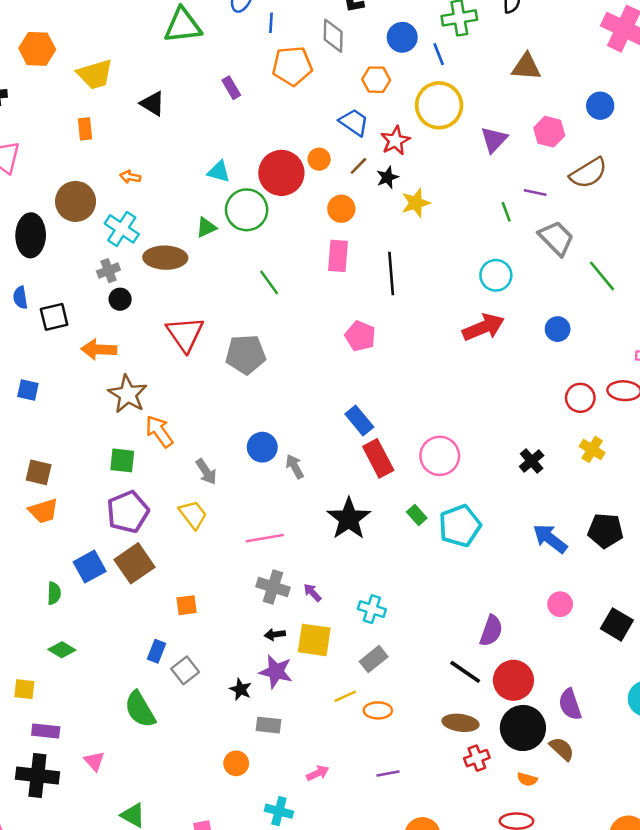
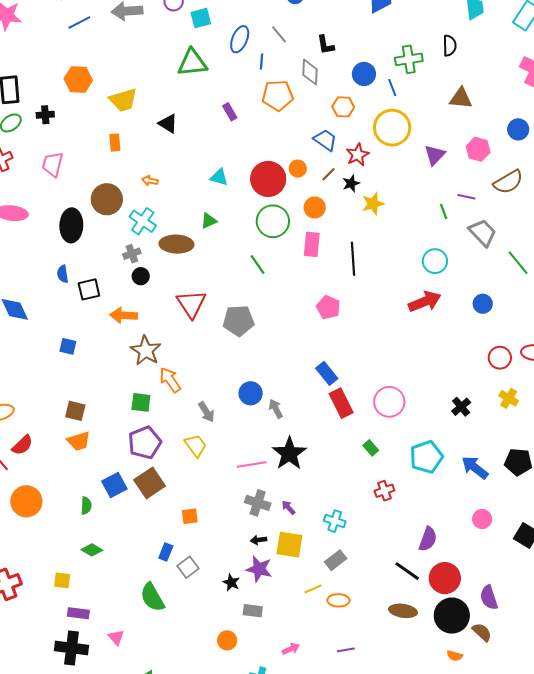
green circle: (247, 210) -> (273, 221), moved
black star: (349, 519) -> (289, 453), moved
cyan pentagon: (460, 526) -> (426, 457), moved
red cross: (477, 758) -> (384, 491), moved

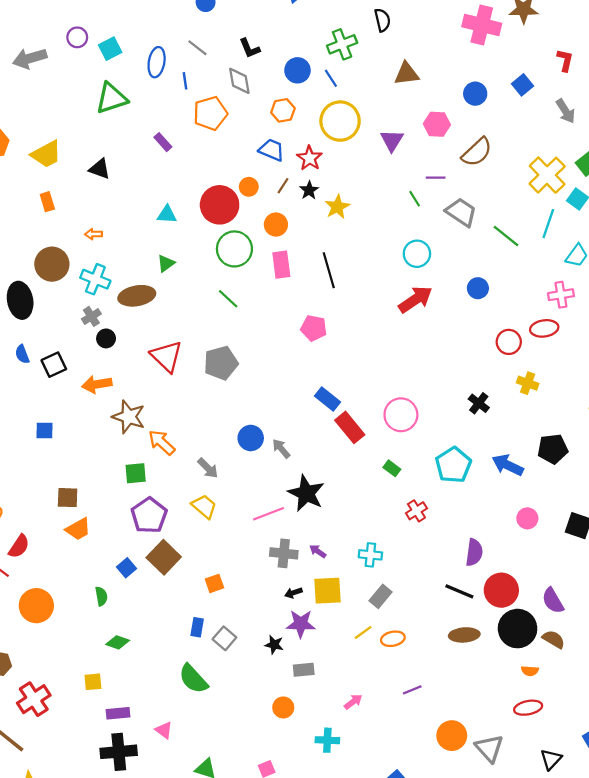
blue square: (114, 485) -> (127, 568), size x0.7

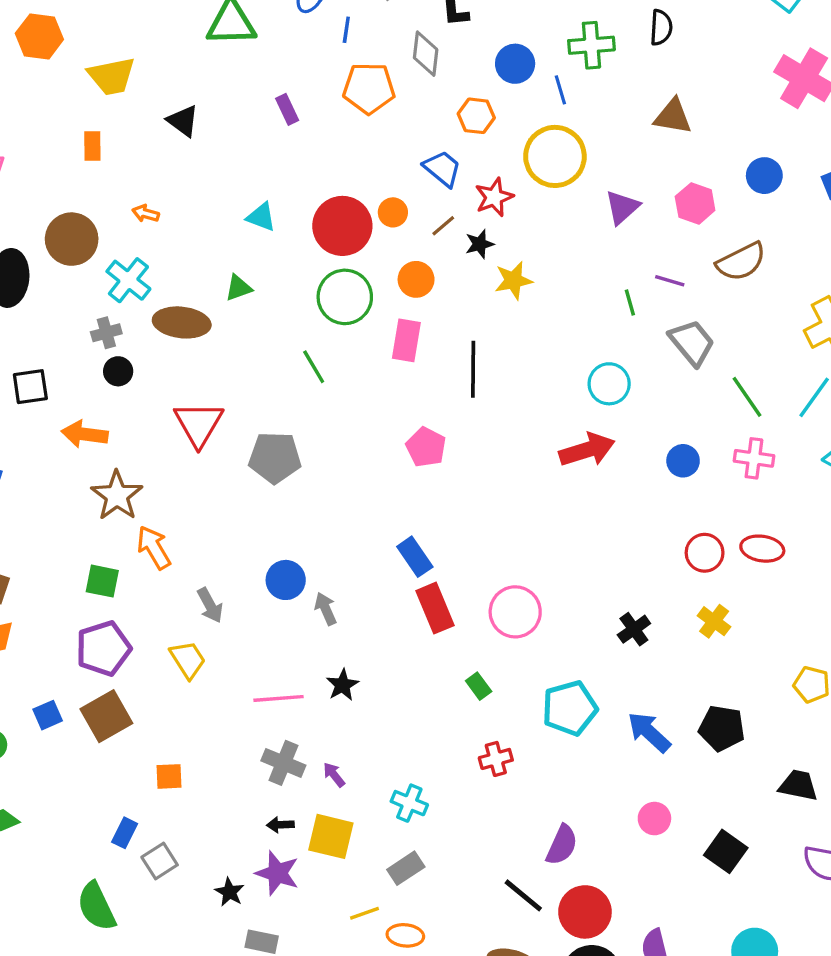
pink cross: (561, 295) -> (754, 458), moved
black star: (306, 493) -> (342, 685), size x0.6

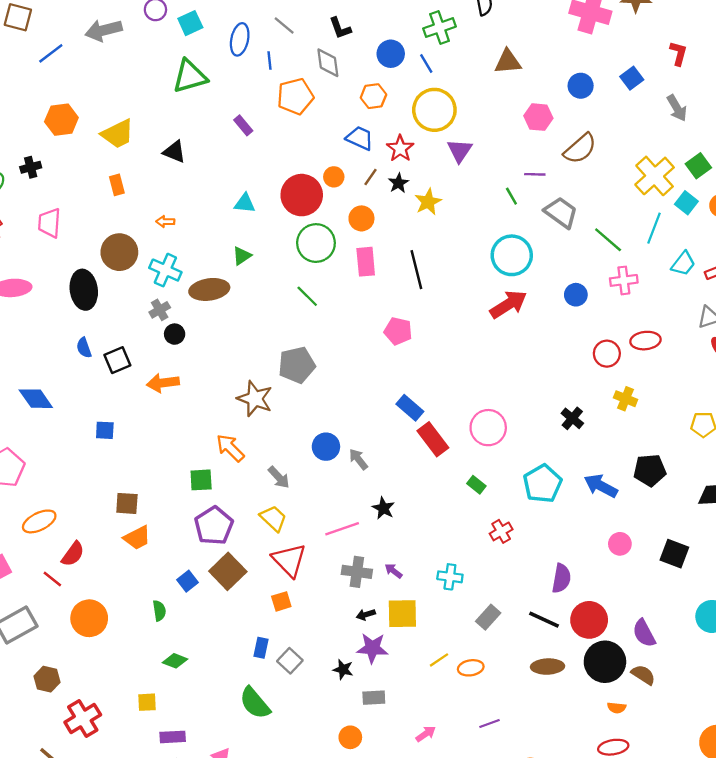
purple triangle: (622, 207) -> (460, 151), moved
cyan circle: (609, 384) -> (512, 255), size x1.4
red triangle: (199, 424) -> (289, 560), moved
brown star: (117, 496) -> (255, 399), moved
gray rectangle: (406, 868) -> (488, 617), moved

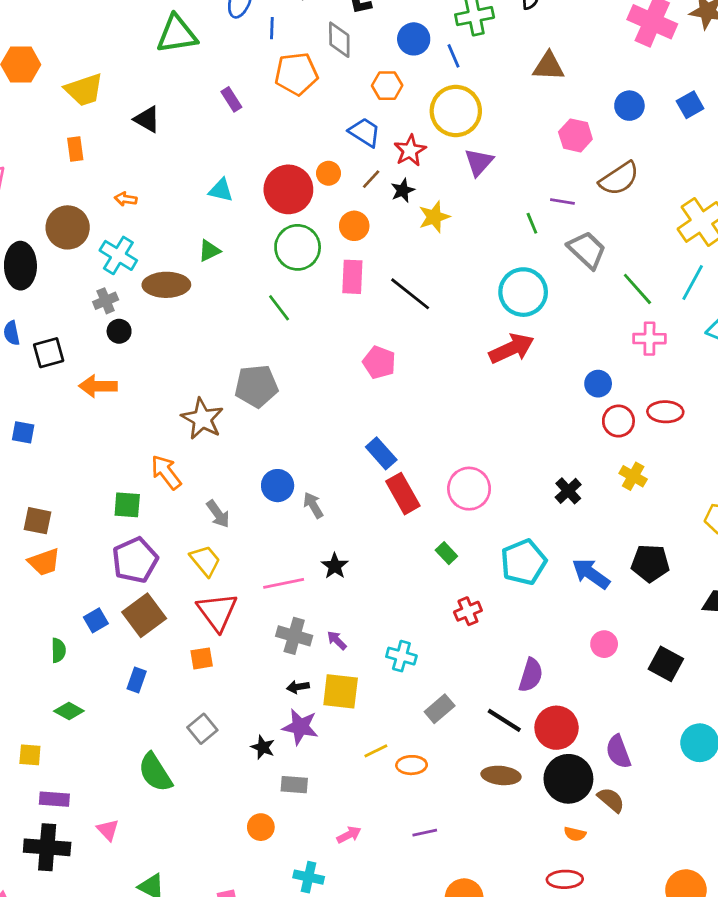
black line: (416, 270) -> (410, 294), turned -45
blue circle: (576, 295) -> (598, 384), moved
blue rectangle: (261, 648) -> (137, 680), moved

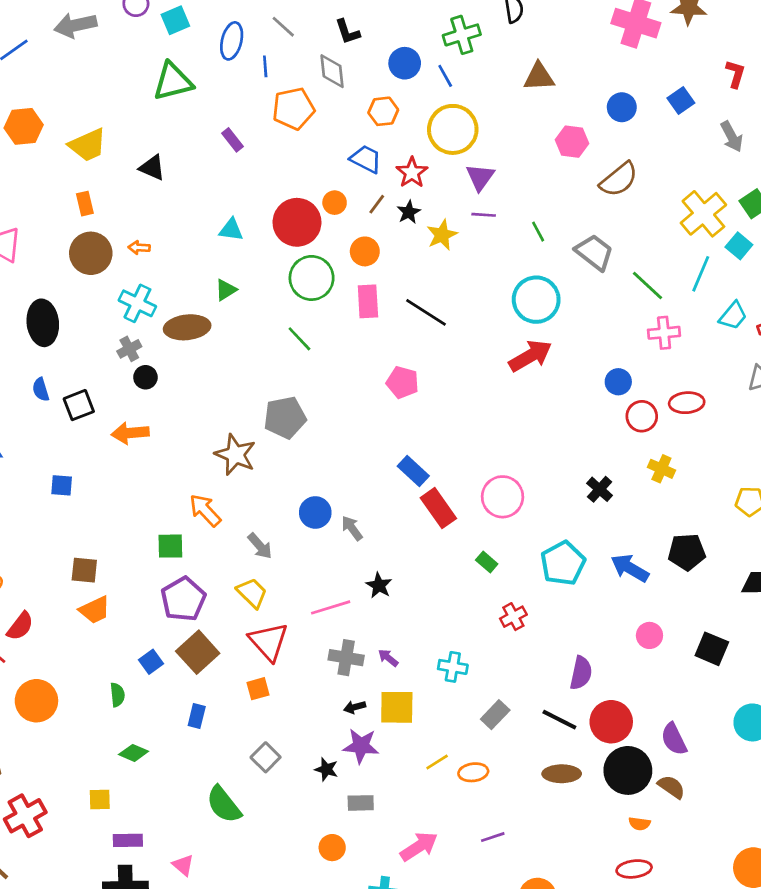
purple line: (562, 201) -> (484, 215), moved
brown circle: (68, 227) -> (91, 253), moved
pink arrow: (349, 835) -> (419, 846), size x1.6

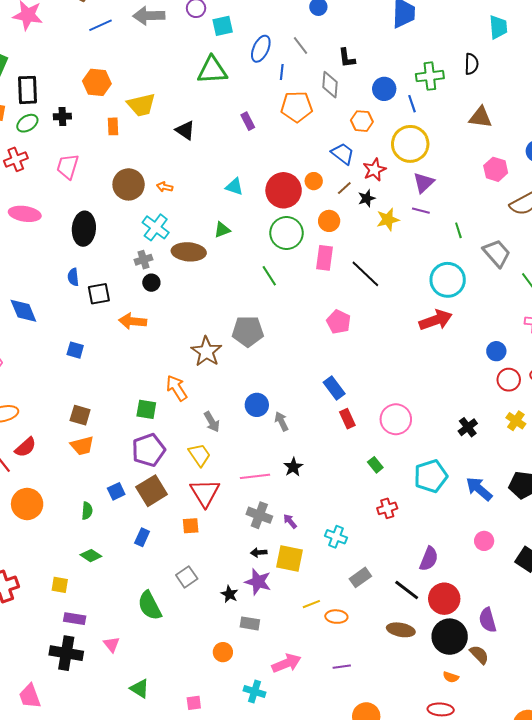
orange rectangle: (85, 204) -> (113, 126), moved
red rectangle: (438, 508) -> (347, 419), size x0.7

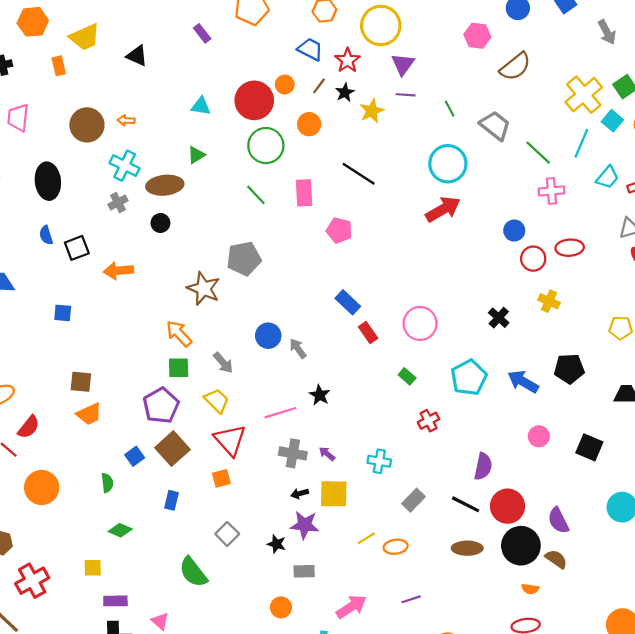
pink rectangle: (324, 258) -> (304, 193), moved
black circle: (151, 283) -> (160, 223), moved
green square: (146, 409) -> (179, 368), moved

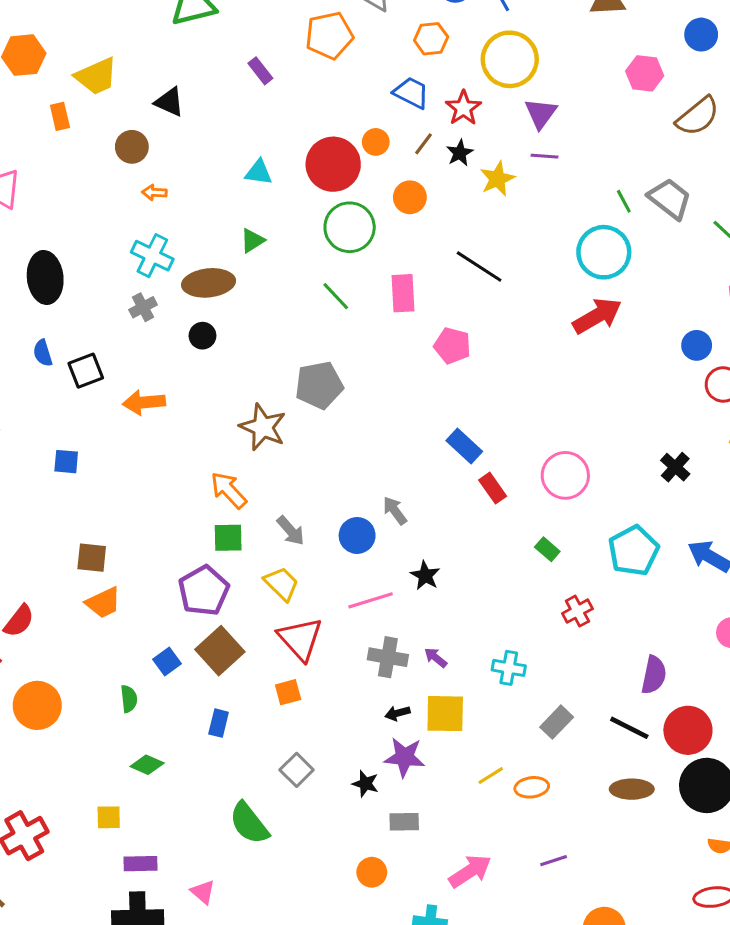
green line: (450, 109) -> (624, 201), moved
brown circle: (87, 125) -> (132, 147), moved, size x0.7
blue circle: (268, 336) -> (357, 535), moved

